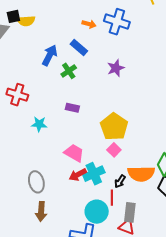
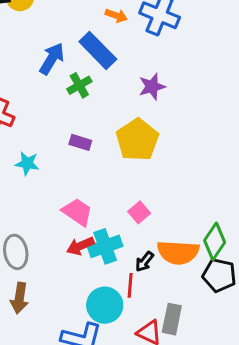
blue rectangle: (79, 47) -> (98, 50), size x1.4
yellow pentagon: (114, 127) -> (137, 140), moved
gray rectangle: (130, 212) -> (172, 319), moved

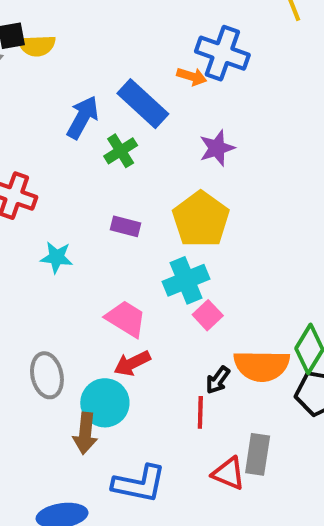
orange arrow: (116, 16) -> (192, 76), moved
cyan cross: (105, 246) -> (186, 280), moved
brown arrow: (19, 298) -> (85, 433), moved
cyan circle: (105, 305) -> (105, 403), moved

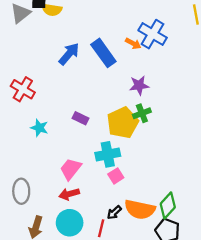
green cross: (121, 151) -> (142, 113), moved
pink trapezoid: (126, 319) -> (71, 169), turned -95
cyan circle: (105, 403) -> (70, 223), moved

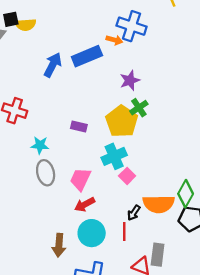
blue rectangle: (103, 53) -> (87, 56), turned -64
gray ellipse: (21, 191) -> (46, 173), moved

